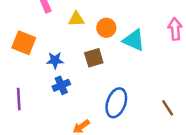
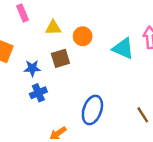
cyan triangle: (134, 40) -> (123, 49), moved
brown square: (94, 58) -> (60, 58), moved

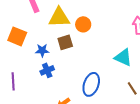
yellow triangle: (53, 28) -> (59, 17), size x1.6
cyan triangle: (123, 49) -> (123, 57), moved

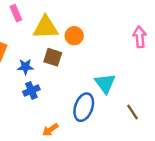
brown square: (65, 42) -> (53, 57), turned 35
cyan triangle: (123, 57) -> (105, 83), moved, turned 30

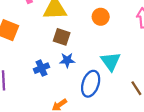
orange circle: (74, 36) -> (101, 17), moved
blue star: (25, 67) -> (67, 60), moved

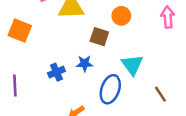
brown square: (62, 37) -> (99, 37), moved

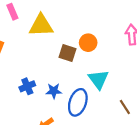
orange circle: (121, 16) -> (88, 43), moved
blue star: (85, 64) -> (54, 91), moved

